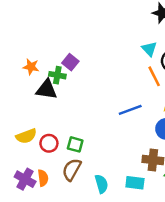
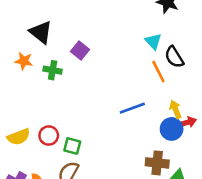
purple square: (70, 62) -> (80, 51), moved
black triangle: (47, 89) -> (41, 32), moved, turned 30
red circle: (49, 143) -> (49, 136), moved

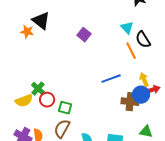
purple square: (80, 51) -> (84, 35), moved
orange star: (24, 61) -> (27, 32), moved
green cross: (53, 70) -> (38, 89), moved, turned 32
brown cross: (157, 163) -> (130, 102), moved

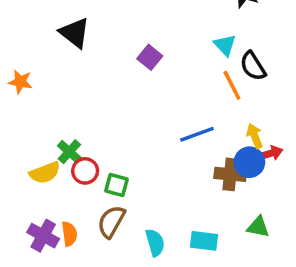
orange star: (27, 32) -> (20, 82), moved

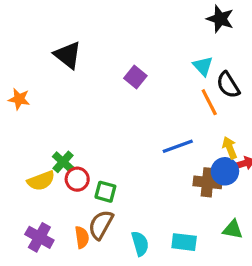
orange semicircle: (69, 234) -> (82, 237), moved

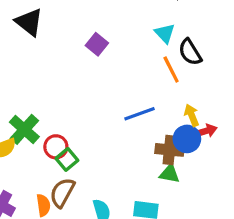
green cross: (63, 162) -> (24, 129), size x1.4
red circle: (77, 179) -> (56, 147), moved
green square: (105, 192) -> (67, 159), turned 35
green triangle: (233, 229) -> (170, 174), moved

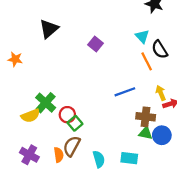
black triangle: (29, 22) -> (49, 29), turned 42
blue circle: (187, 139) -> (162, 135), moved

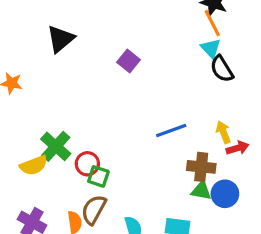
cyan triangle: (142, 36) -> (211, 48), moved
orange line: (147, 61) -> (212, 23), moved
green square: (75, 123) -> (98, 176), turned -32

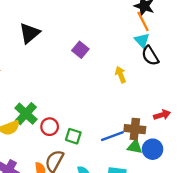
blue line: (171, 131) -> (112, 136), moved
yellow arrow: (223, 132) -> (121, 75), moved
green square: (98, 176) -> (73, 136), moved

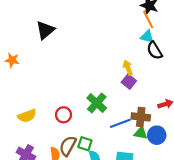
cyan triangle: (142, 40) -> (147, 37), turned -32
purple square: (80, 50) -> (129, 82), moved
green cross: (26, 114) -> (97, 103), moved
green square: (73, 136) -> (85, 144), moved

